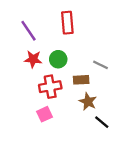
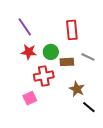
red rectangle: (67, 23) -> (72, 30), moved
brown rectangle: (81, 80) -> (67, 62), moved
pink square: (44, 114) -> (30, 98), moved

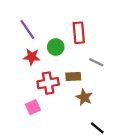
green circle: (51, 52) -> (56, 47), moved
brown rectangle: (67, 62) -> (73, 77), moved
black line: (89, 107) -> (97, 128), moved

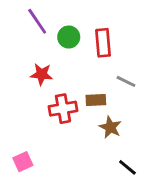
purple line: (27, 30) -> (37, 21), moved
green circle: (56, 47) -> (69, 37), moved
pink square: (33, 107) -> (23, 162), moved

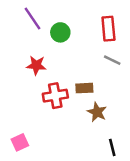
red rectangle: (103, 43) -> (108, 29), moved
gray line: (126, 81) -> (112, 60), moved
black line: (127, 167) -> (112, 147), turned 36

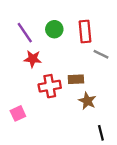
purple line: (33, 18) -> (25, 33), moved
red rectangle: (108, 29) -> (85, 31), moved
pink square: (20, 142) -> (18, 113), moved

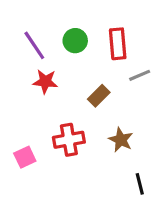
gray line: (101, 54) -> (140, 75), turned -49
brown rectangle: (76, 79) -> (99, 96), moved, turned -42
red cross: (50, 86) -> (69, 140), moved

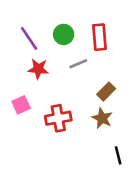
gray line: (140, 75) -> (78, 64), moved
brown rectangle: (99, 96) -> (106, 92), moved
pink square: (25, 157) -> (21, 105), moved

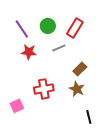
red rectangle: (99, 37) -> (75, 28), turned 36
pink square: (21, 105) -> (17, 106), moved

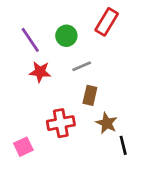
red rectangle: (75, 28) -> (107, 22), moved
brown rectangle: (80, 69) -> (90, 95), moved, turned -32
black line: (89, 117) -> (123, 145), moved

